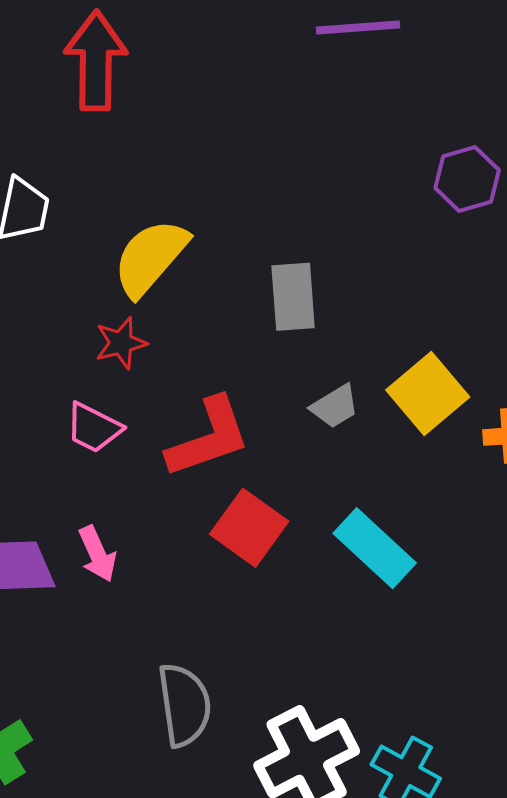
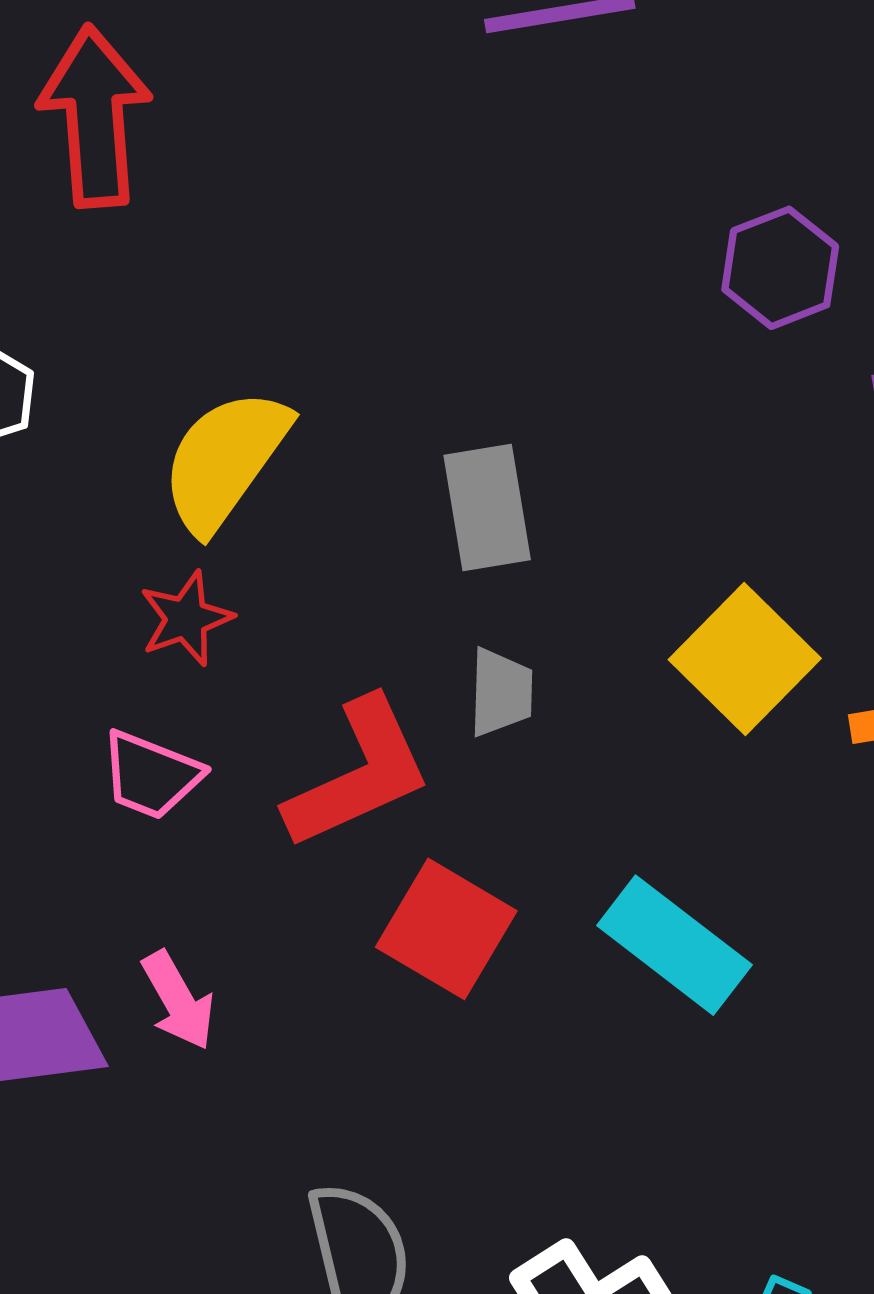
gray trapezoid: (335, 406) -> (501, 692), moved, turned -52

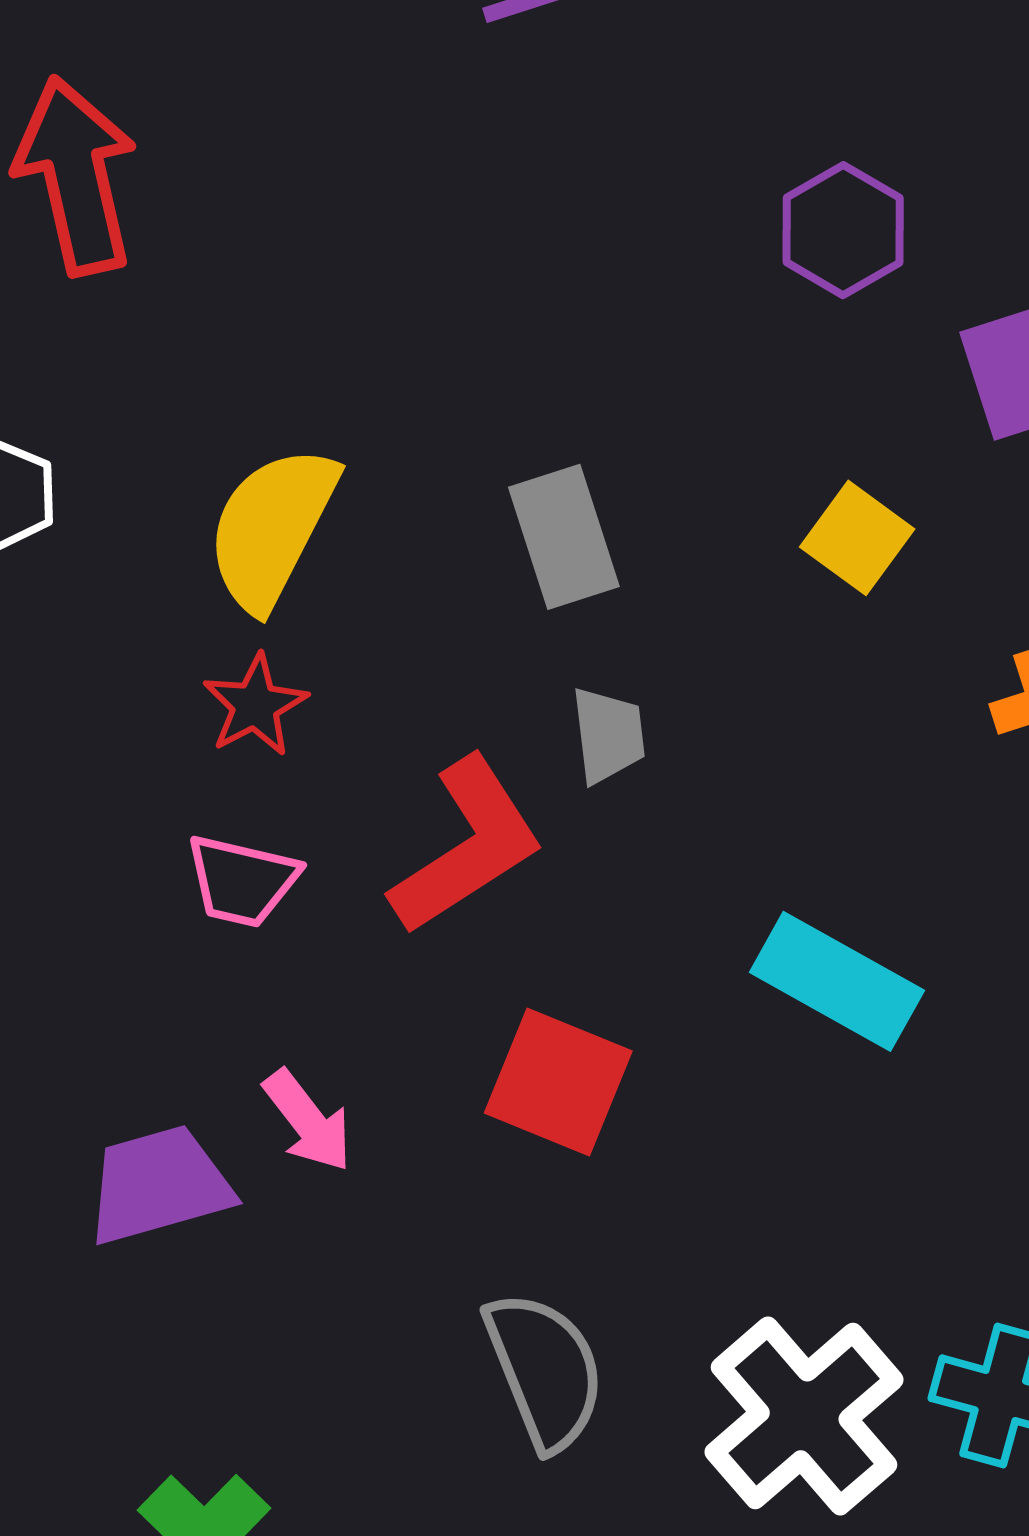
yellow square: (745, 659) -> (857, 538), moved, size x0.7
red square: (446, 929) -> (558, 1082), moved

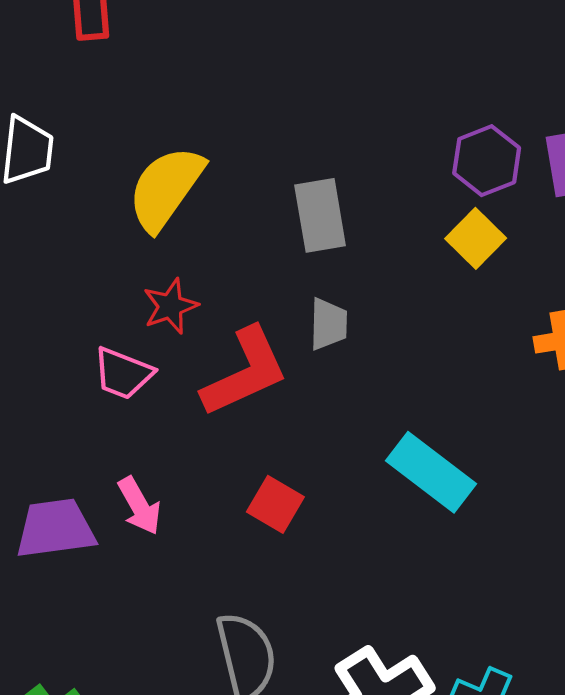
purple hexagon: (843, 230) -> (487, 161), moved
red star: (255, 705) -> (170, 306), moved
red square: (558, 1082) -> (275, 504), size x0.7

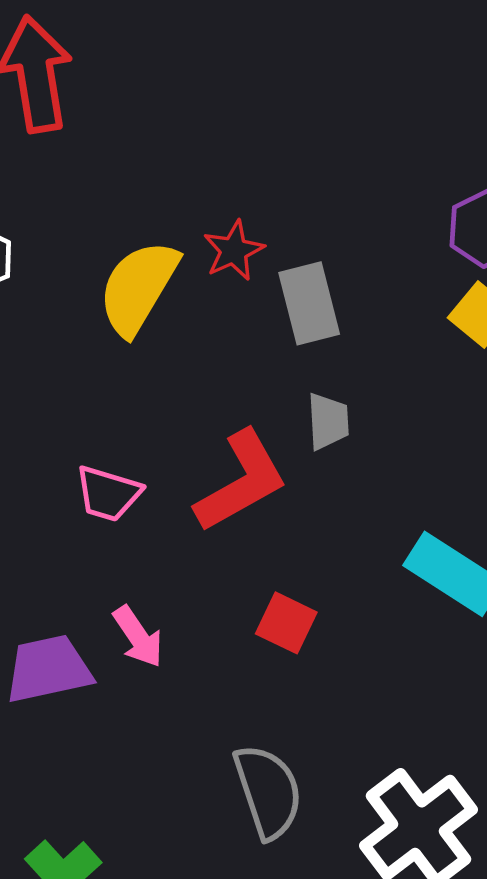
red star: (170, 306) -> (234, 251), moved

